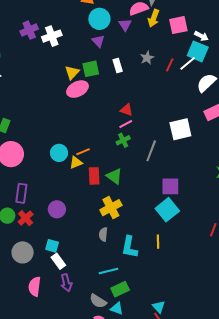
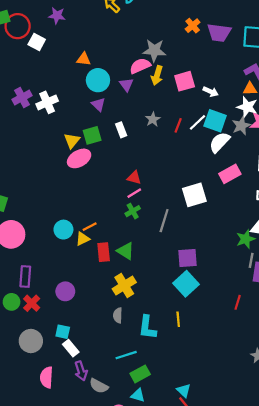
cyan square: (198, 51) -> (215, 121), moved
gray semicircle: (98, 301) -> (99, 386), moved

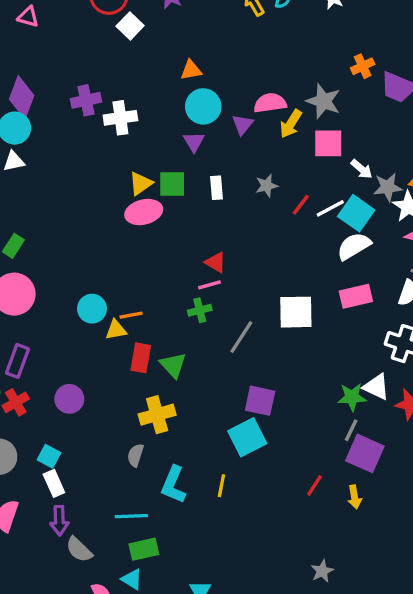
gray star: (154, 50) -> (323, 101), moved
orange triangle: (84, 59) -> (191, 70), turned -32
gray star: (241, 126) -> (388, 187), moved

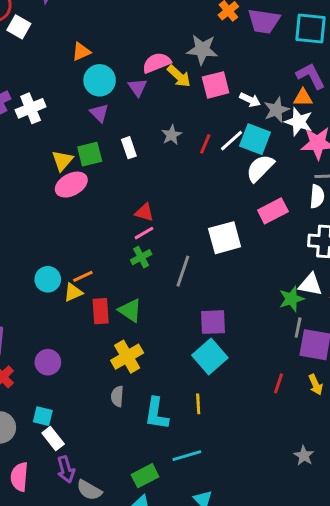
yellow arrow: (291, 124) -> (179, 76), turned -65
cyan line: (131, 516) -> (187, 456), moved

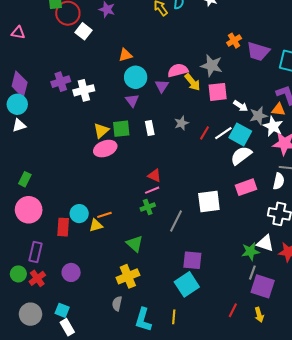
red rectangle: (101, 311) -> (63, 227), moved

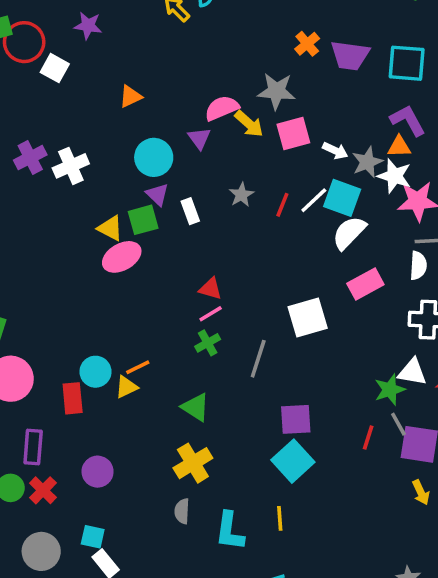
cyan circle: (136, 77) -> (154, 157), moved
purple triangle: (132, 100) -> (157, 194), moved
yellow triangle: (101, 131) -> (110, 228), turned -42
gray line: (252, 273) -> (398, 424), turned -40
red line: (233, 310) -> (368, 437), moved

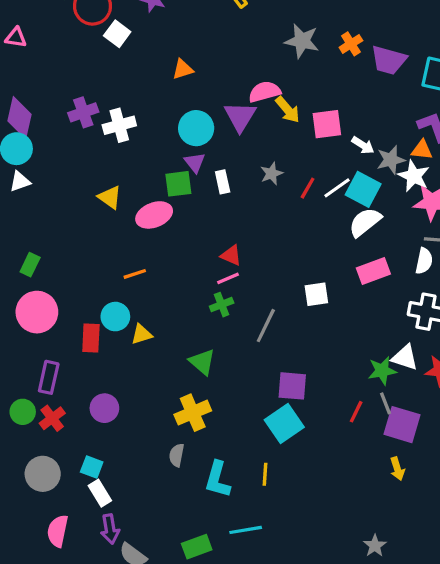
gray star: (276, 91) -> (302, 41), moved
purple triangle: (199, 138) -> (240, 116), size x1.5
yellow triangle: (110, 228) -> (110, 197), moved
white square: (308, 317) -> (316, 294), size x0.7
orange line: (138, 367) -> (135, 274), moved

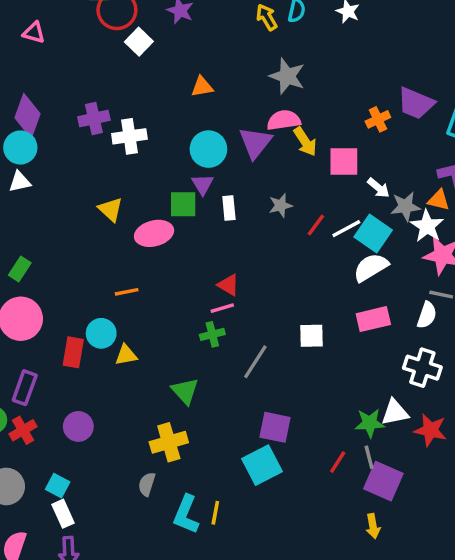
gray star: (302, 41) -> (287, 76), moved
orange cross: (351, 44) -> (378, 119), moved
white triangle: (405, 358) -> (395, 412), turned -36
yellow line: (265, 474) -> (215, 513), moved

